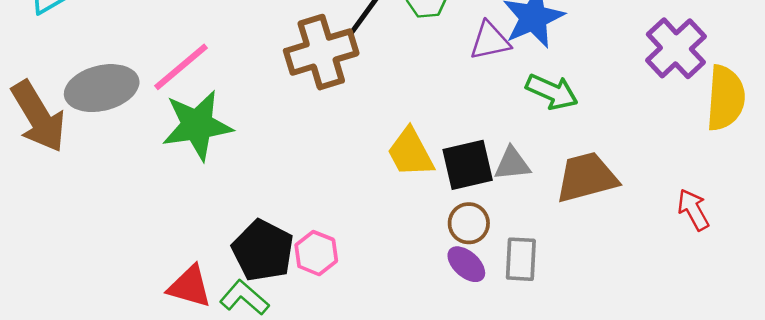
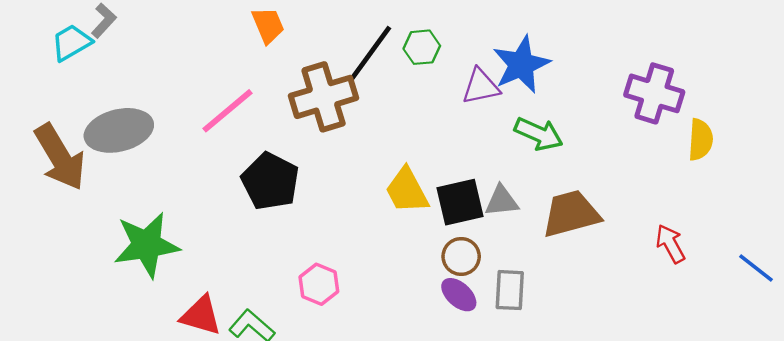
purple cross: (676, 48) -> (654, 93), turned -30
pink line: (181, 67) -> (228, 111), moved
yellow semicircle: (726, 98) -> (701, 140), size x0.7
green star: (197, 125) -> (147, 245), moved
black pentagon: (263, 251) -> (270, 181), moved

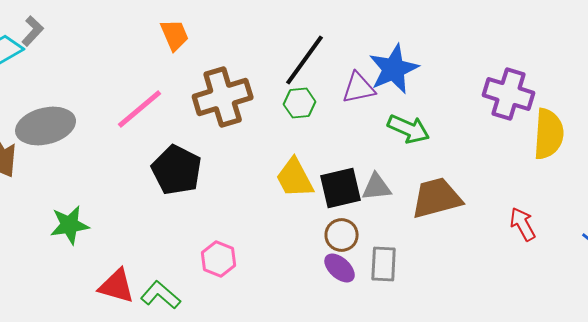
green hexagon: (422, 47) -> (300, 103), moved
black line: (370, 54) -> (305, 60), moved
yellow semicircle: (701, 140) -> (549, 134), size x1.4
green star: (147, 245) -> (70, 225), size x0.7

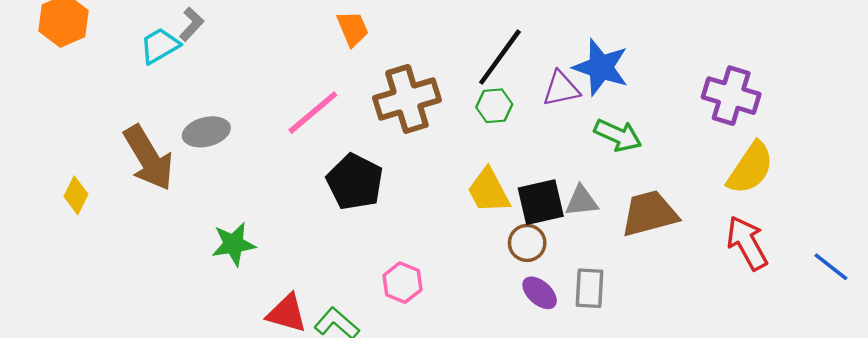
blue star: (394, 69) -> (601, 67), turned -30
gray ellipse: (46, 126) -> (206, 132), size x0.7
yellow semicircle: (549, 134) -> (750, 168), moved, turned 30
red arrow: (523, 224) -> (747, 243), size x1.4
brown circle: (342, 235) -> (527, 243), moved

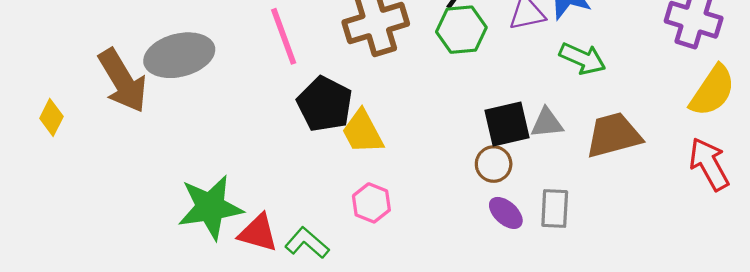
green hexagon: (494, 106) -> (461, 30), size x1.4
pink line: (313, 113) -> (284, 36), turned -70
gray ellipse: (206, 132) -> (179, 55), size x1.5
yellow trapezoid: (489, 191) -> (363, 132), moved
green star: (234, 244) -> (210, 207), moved, size x1.5

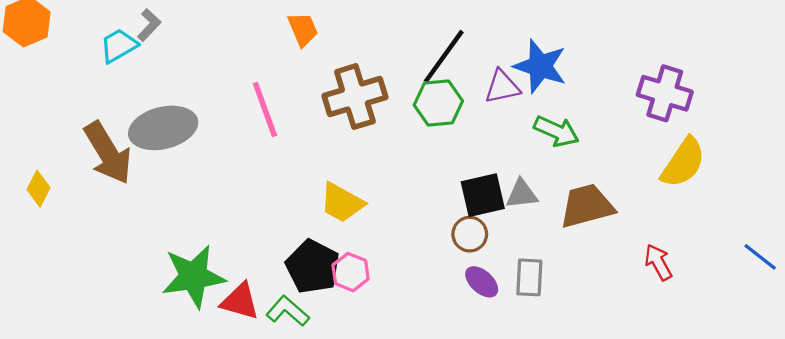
black pentagon: (325, 104) -> (313, 267), moved
yellow trapezoid: (363, 132) -> (342, 203), turned -33
red arrow: (709, 164) -> (658, 262), moved, size x0.7

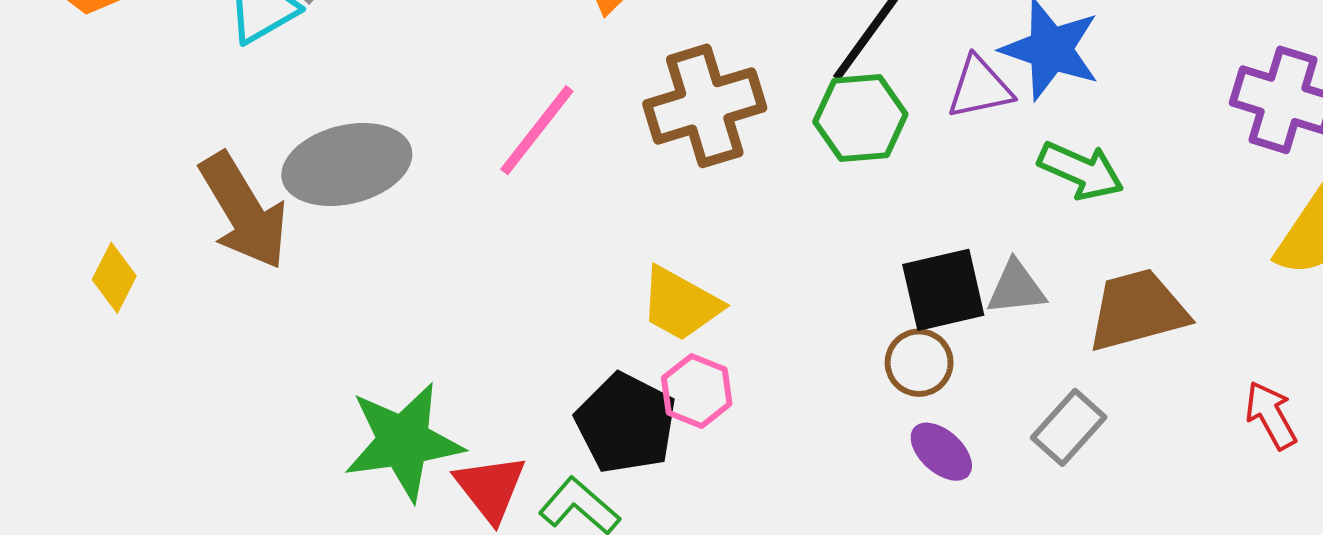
pink line: (265, 110) -> (537, 130), turned 58
pink hexagon: (351, 272) -> (697, 391), moved
gray rectangle: (529, 277) -> (1069, 427), moved, turned 39
red triangle: (240, 301) -> (490, 488), turned 36

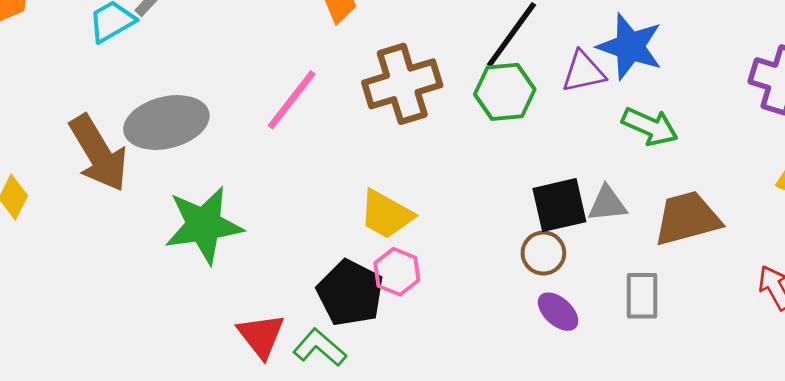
gray rectangle: (1069, 427) -> (642, 296), turned -42
green star: (403, 442) -> (204, 225), moved

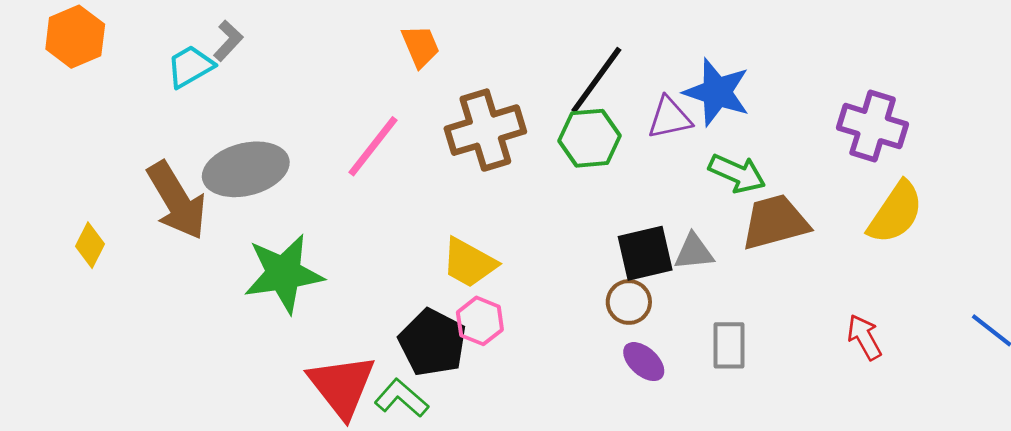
brown trapezoid: (687, 218) -> (775, 222), moved
red triangle: (261, 336) -> (342, 386), size x1.4

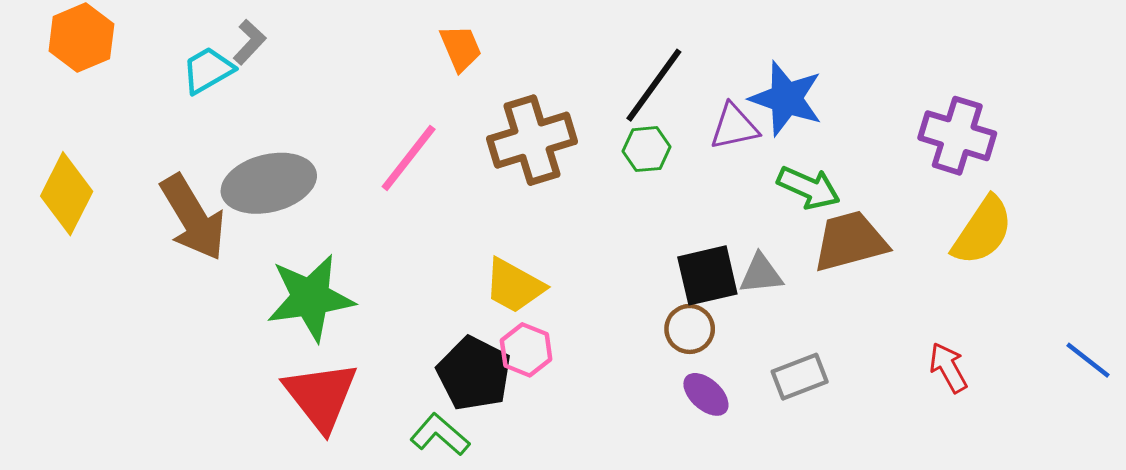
green hexagon: (590, 138) -> (646, 149), size x0.7
yellow diamond: (90, 245) -> (67, 194), moved, size x1.6
gray rectangle: (729, 345) -> (800, 377), turned 69
red triangle: (342, 386) -> (321, 396), moved

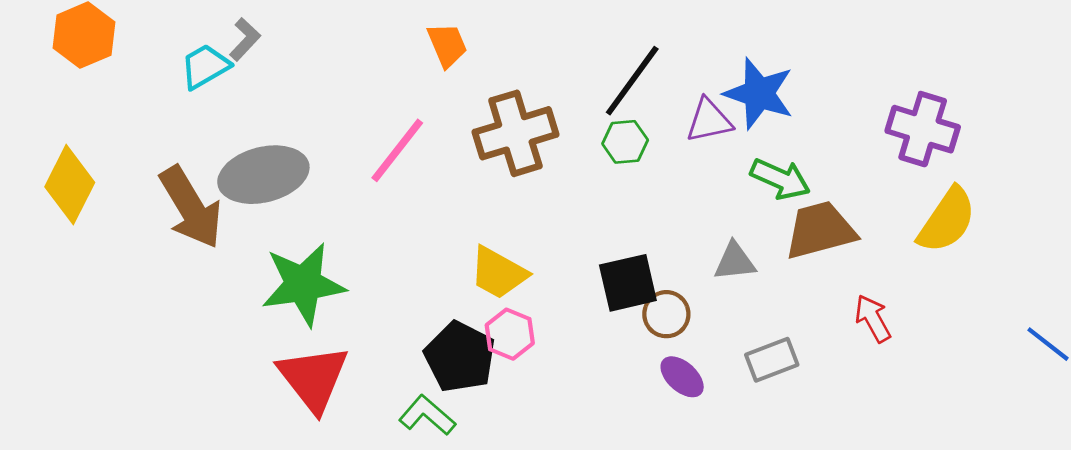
black square: (707, 275) -> (628, 283), moved
red arrow: (948, 368) -> (873, 318), moved

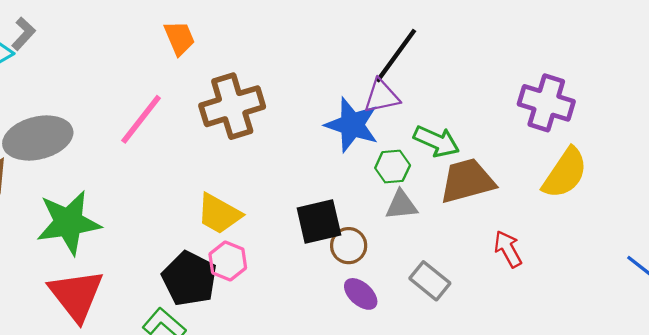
black line: (632, 81) -> (396, 56), moved
blue star: (759, 93) -> (352, 125), moved
green hexagon: (625, 142) -> (393, 167), moved
gray rectangle: (772, 360) -> (430, 281), turned 60

